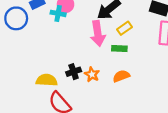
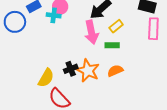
orange star: (92, 74) -> (88, 71), size x1.6
yellow semicircle: (47, 80) -> (46, 78), turned 120

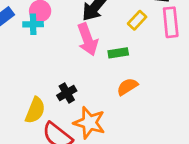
yellow rectangle: (116, 26) -> (137, 20), moved
orange star: (88, 71) -> (89, 123), moved

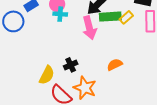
cyan cross: (33, 24) -> (60, 14), moved
green rectangle: (118, 53) -> (110, 17), moved, size x1.5

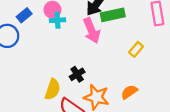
yellow rectangle: (126, 17) -> (136, 49), moved
orange semicircle: (115, 65) -> (129, 92), moved

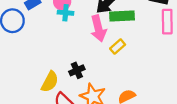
yellow rectangle: (136, 49) -> (118, 47), moved

